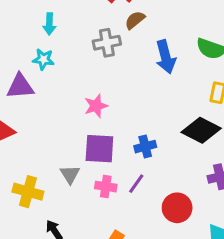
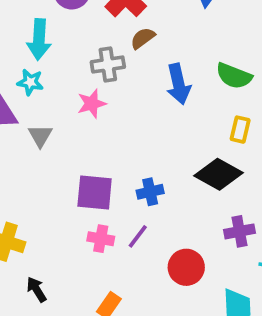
cyan arrow: (49, 24) -> (39, 39), size x1.5
pink star: (96, 106) -> (92, 104), moved
gray triangle: (70, 174) -> (40, 136), moved

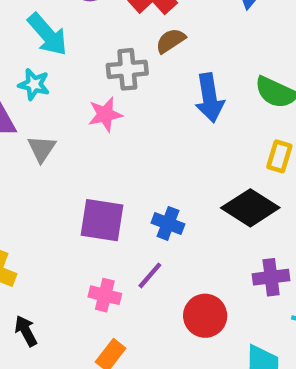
cyan arrow: (39, 39) -> (47, 34), turned -48
blue cross: (150, 192) -> (168, 223), turned 30
pink cross: (101, 239) -> (105, 295), moved

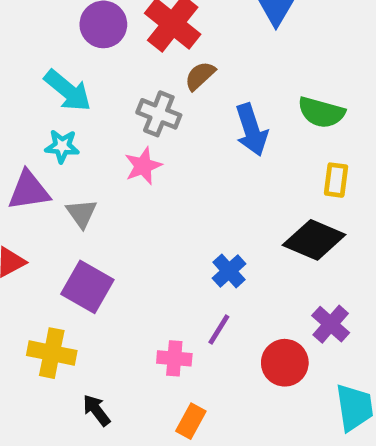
gray cross: (127, 69) -> (159, 114), turned 36
purple square: (102, 220) -> (87, 287), moved, turned 30
blue cross: (168, 223) -> (229, 271), turned 36
purple cross: (271, 277) -> (331, 324), moved, turned -32

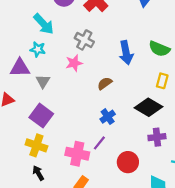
brown semicircle: (200, 76) -> (105, 83), moved
purple cross: (331, 324) -> (157, 137), moved, turned 35
yellow cross: (52, 353) -> (36, 145), moved
pink cross: (174, 358) -> (77, 154), size x1.5

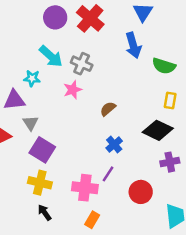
cyan arrow: (44, 24) -> (51, 56), moved
blue arrow: (126, 53) -> (133, 45), moved
gray triangle: (43, 81) -> (31, 123), moved

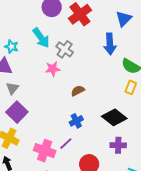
cyan star: (32, 78) -> (11, 47), moved
yellow rectangle: (170, 100) -> (131, 87), moved

